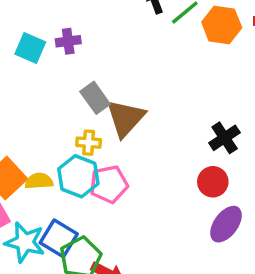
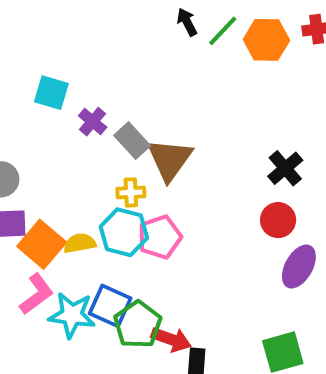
purple cross: (68, 41) -> (93, 122), moved, turned -35

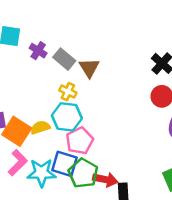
brown triangle: (170, 159) -> (89, 68), size x0.7
yellow cross: (131, 192) -> (68, 92), turned 36
pink pentagon: (160, 237) -> (80, 141), moved

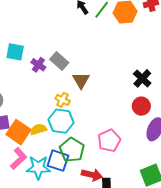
gray rectangle: (64, 59) -> (59, 61), moved
pink pentagon: (80, 141) -> (109, 140), moved
green pentagon: (83, 173) -> (72, 150), moved

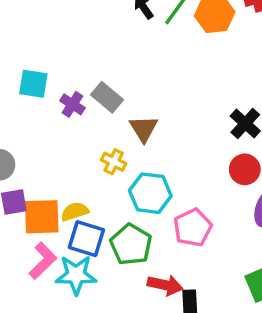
cyan hexagon: (61, 121) -> (150, 193), moved
orange square: (19, 132) -> (42, 217), turned -35
blue square: (58, 161) -> (86, 239), moved

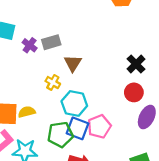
gray rectangle: (107, 97) -> (51, 42), turned -60
blue square: (86, 239) -> (77, 128), moved
green pentagon: (131, 245) -> (60, 135), turned 30

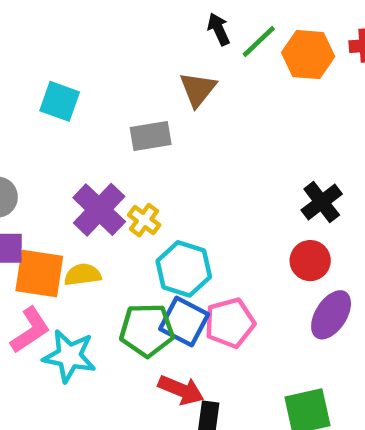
purple cross: (30, 45) -> (99, 210), moved, size x1.6
brown triangle: (73, 63) -> (198, 89), moved

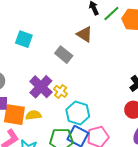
brown triangle: (198, 89) -> (85, 34), turned -36
gray rectangle: (151, 136) -> (64, 55), turned 48

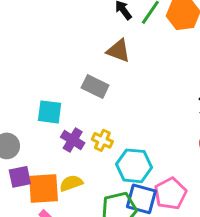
cyan square: (24, 39) -> (50, 112), moved
purple cross: (41, 87) -> (73, 140), size x0.7

